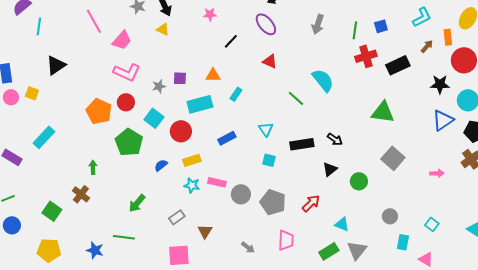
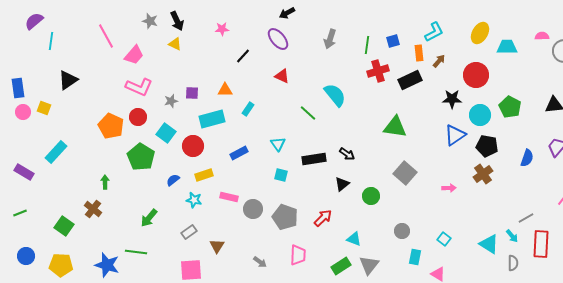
orange rectangle: (448, 37) -> (419, 53), moved
cyan star: (192, 185) -> (194, 200), moved
blue circle: (12, 225) -> (26, 256), moved
blue star: (95, 250) -> (107, 265), size x1.4

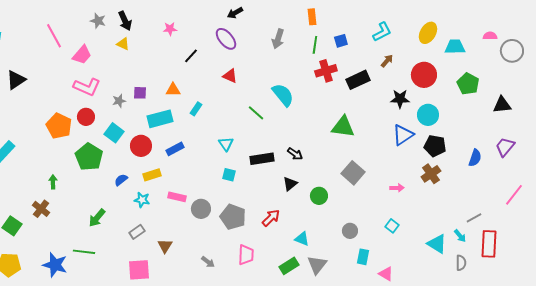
orange rectangle: (419, 53) -> (312, 17), moved
green pentagon: (510, 107) -> (468, 84), moved
blue rectangle: (239, 153) -> (175, 149), moved
cyan square: (444, 239) -> (392, 226), moved

